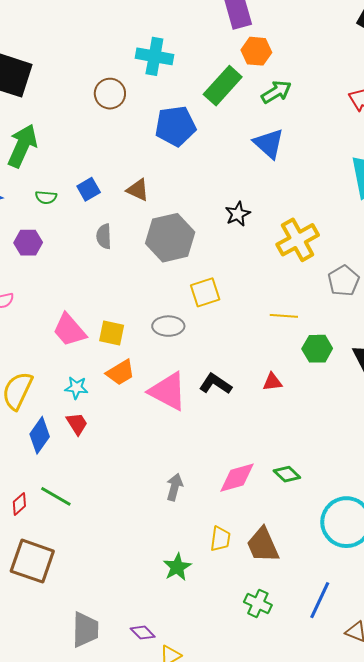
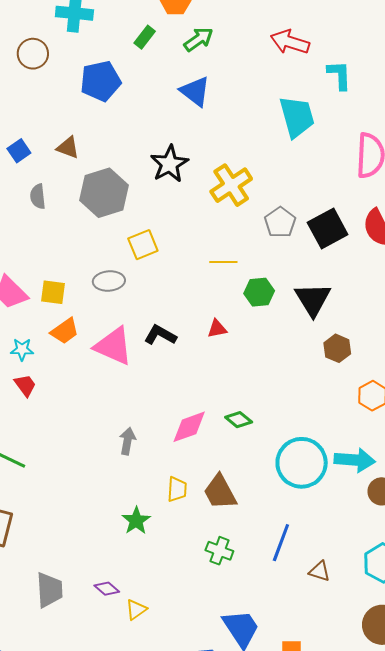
green rectangle: (223, 86) -> (145, 37), size x0.6
black star: (238, 214) -> (169, 164), size x1.5

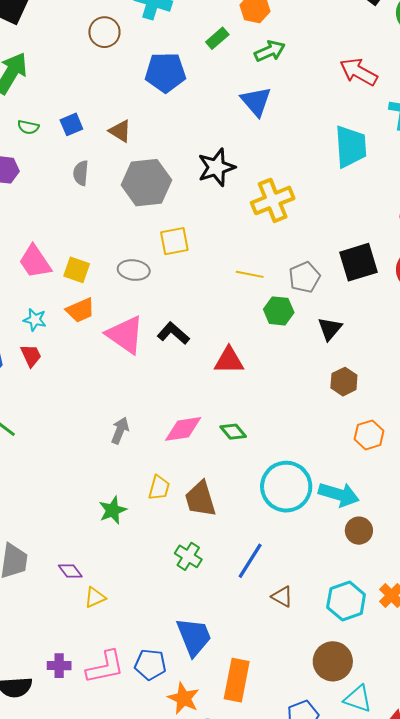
gray pentagon: (280, 222) -> (305, 277), moved
black triangle: (313, 299) -> (330, 329), size x0.7
red triangle: (217, 329) -> (229, 360), moved, size x1.5

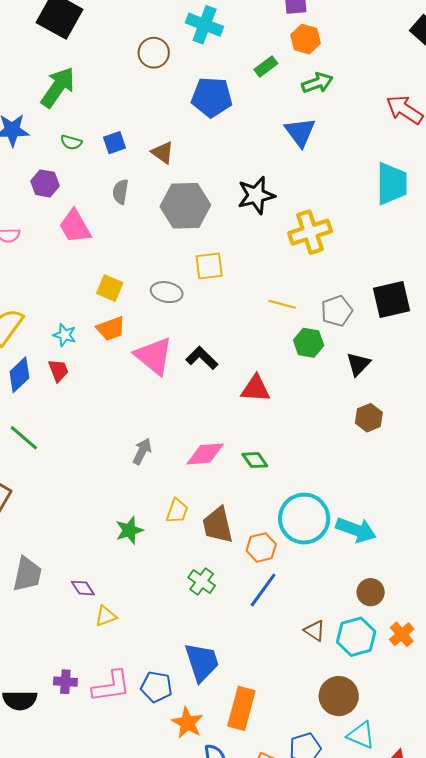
pink trapezoid: (35, 262) -> (75, 226), moved
orange hexagon: (369, 435) -> (261, 548), moved
brown circle: (359, 531) -> (371, 592), moved
brown triangle: (282, 597) -> (314, 631), moved

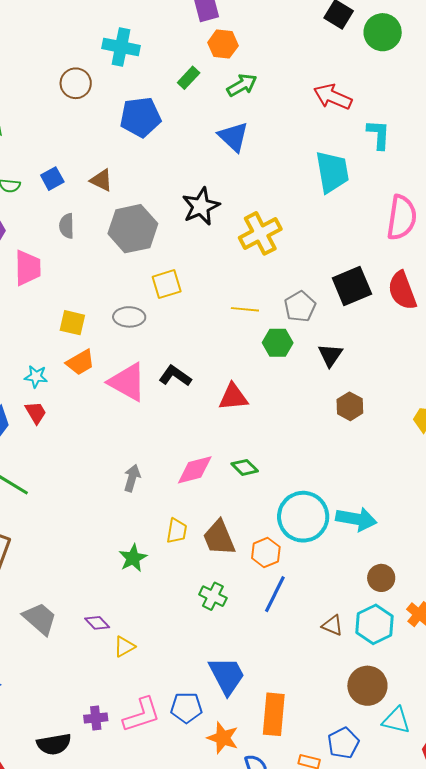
pink trapezoid: (75, 226) -> (28, 268), turned -141
gray trapezoid: (27, 574) -> (40, 619), turned -51

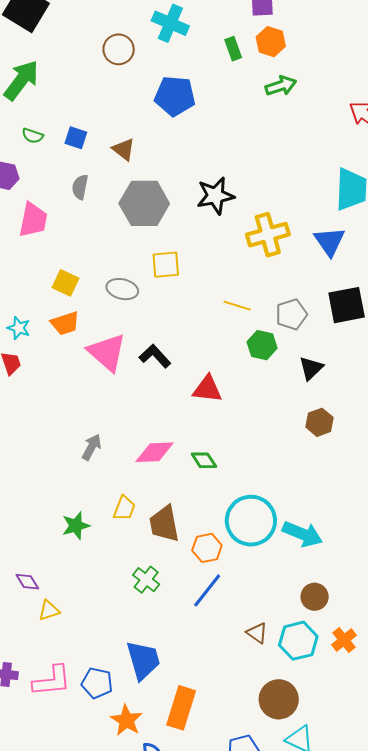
green rectangle: (189, 78) -> (233, 49), moved, turned -75
blue triangle: (233, 137) -> (330, 242), moved
blue square: (52, 179) -> (76, 138), turned 35

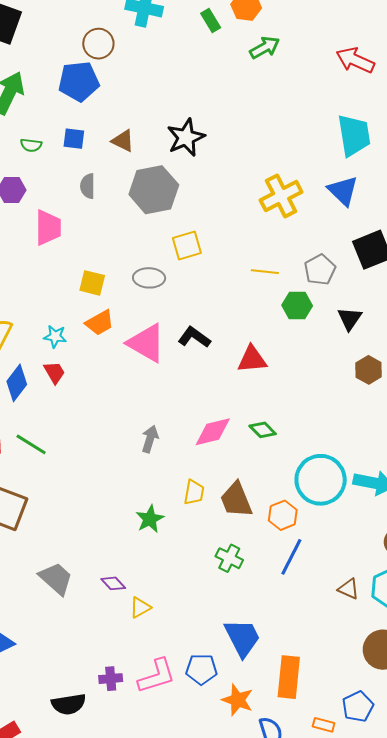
blue pentagon: (175, 96) -> (79, 81), moved
black star: (215, 196) -> (186, 137), moved

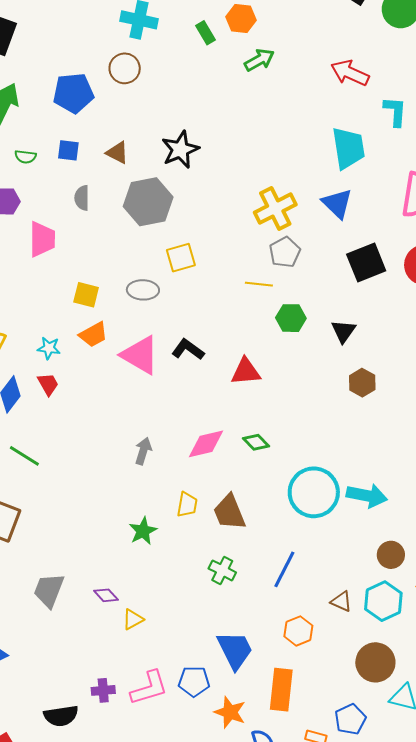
brown circle: (98, 44) -> (125, 68), moved
gray pentagon: (320, 270) -> (285, 252), moved
orange hexagon: (283, 515) -> (298, 631), moved
gray trapezoid: (56, 579) -> (49, 590), turned -111

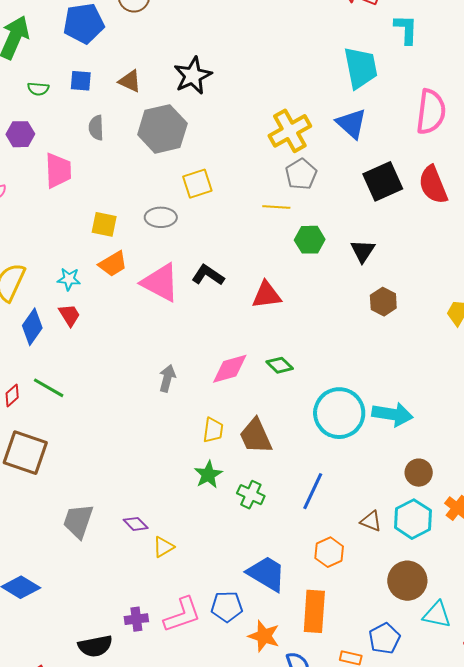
green star: (143, 531) -> (208, 475), moved
blue trapezoid: (235, 650) -> (267, 574), turned -30

